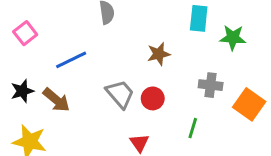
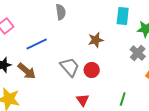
gray cross: (211, 85) -> (138, 53), moved, turned 35
green line: (193, 128) -> (123, 99), moved

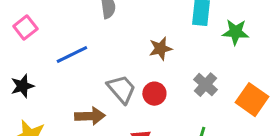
gray cross: (138, 53) -> (205, 85), moved
brown arrow: (27, 71) -> (90, 116), moved, turned -42

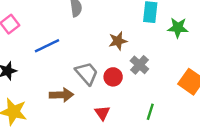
gray cross: (205, 85) -> (139, 65), moved

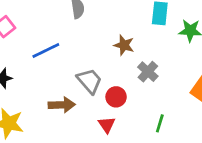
brown star: (118, 41) -> (124, 45), turned 30
red circle: (113, 77) -> (116, 97), moved

